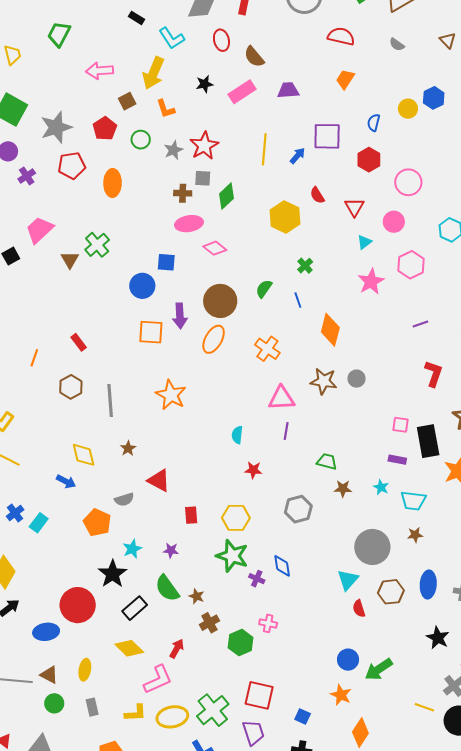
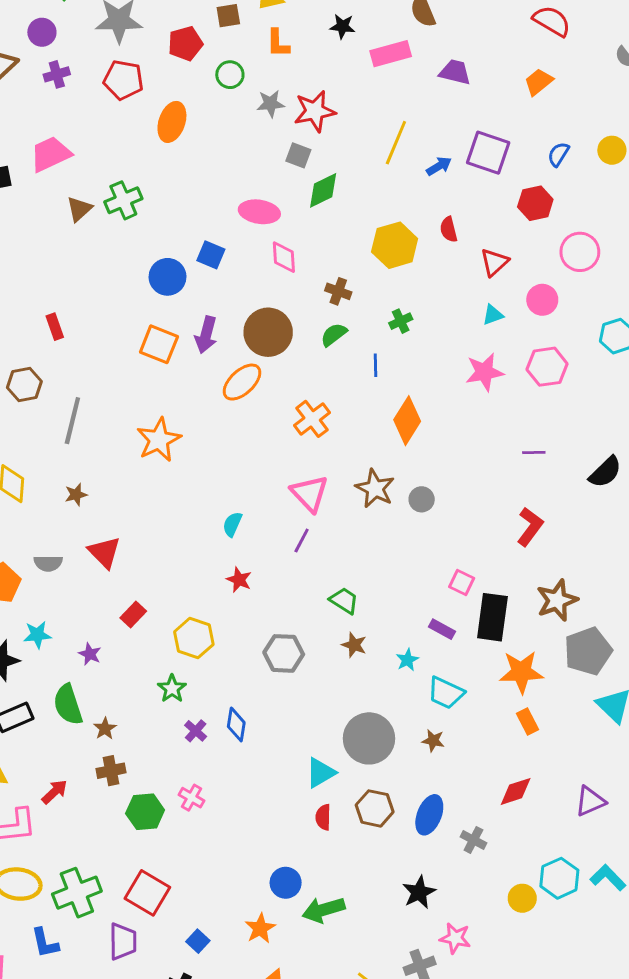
brown cross: (183, 193) -> (338, 291), moved
pink diamond: (215, 248) -> (284, 257), turned 30
pink triangle: (282, 398) -> (310, 493), turned 32
red rectangle: (191, 515) -> (133, 614), turned 30
green star: (232, 556) -> (172, 689), size x0.6

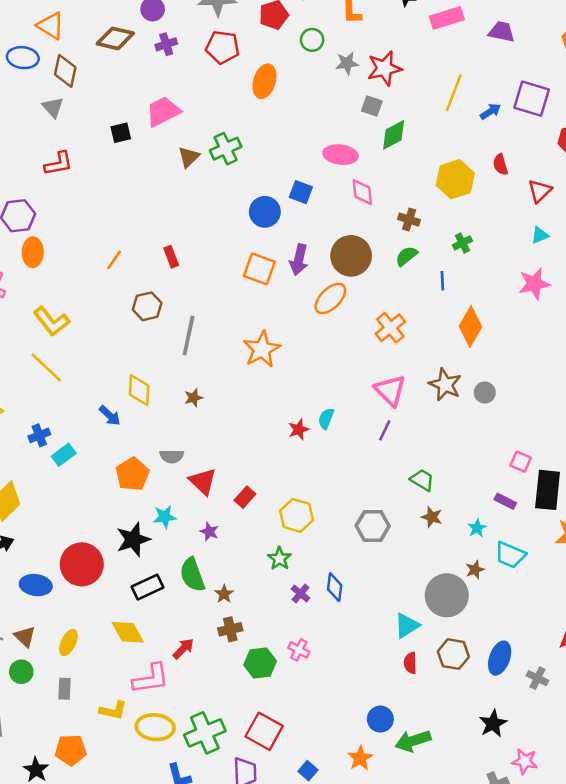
red triangle: (104, 552) -> (203, 481), moved
red star: (239, 580) -> (299, 430), moved, turned 30
brown star: (433, 741) -> (475, 570), moved, turned -30

